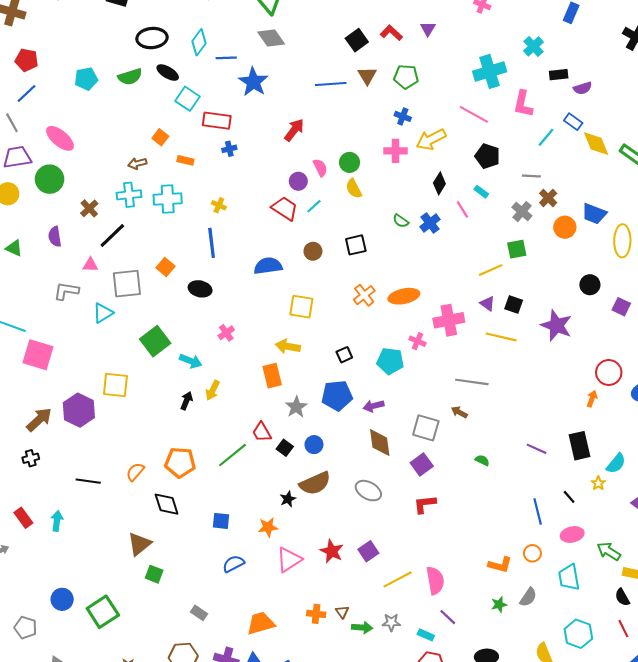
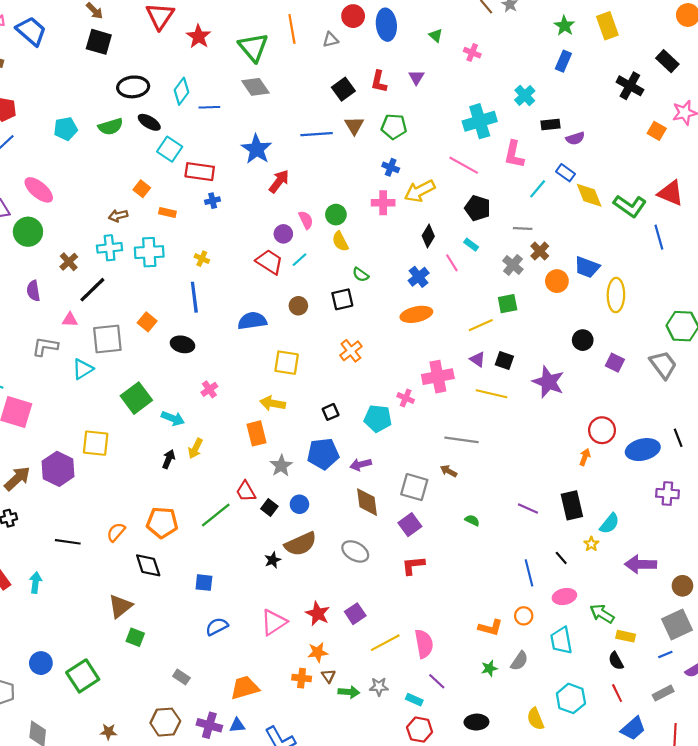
red L-shape: (391, 33) -> (379, 82), turned -120
blue star: (253, 82) -> (257, 149), moved
green semicircle: (401, 221) -> (361, 275), moved
orange ellipse: (404, 296) -> (416, 314), moved
orange star: (268, 527) -> (318, 652), moved

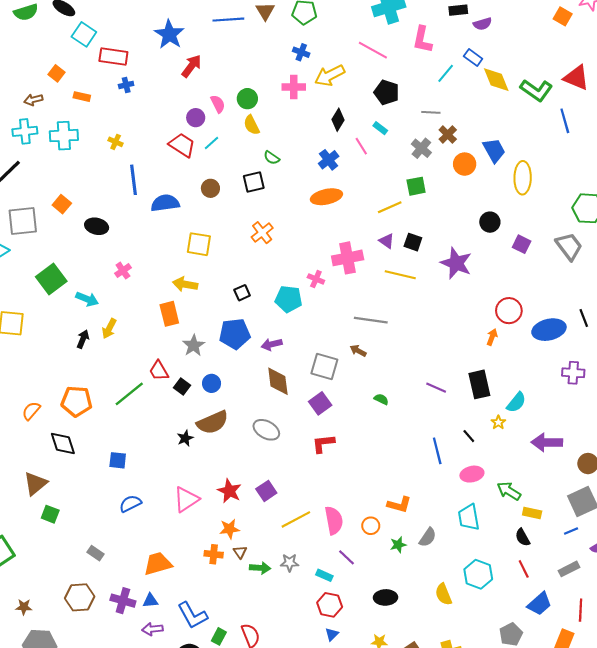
blue trapezoid: (587, 267) -> (494, 150), turned -140
blue line: (194, 297) -> (133, 180), moved
orange circle: (524, 616) -> (371, 526), moved

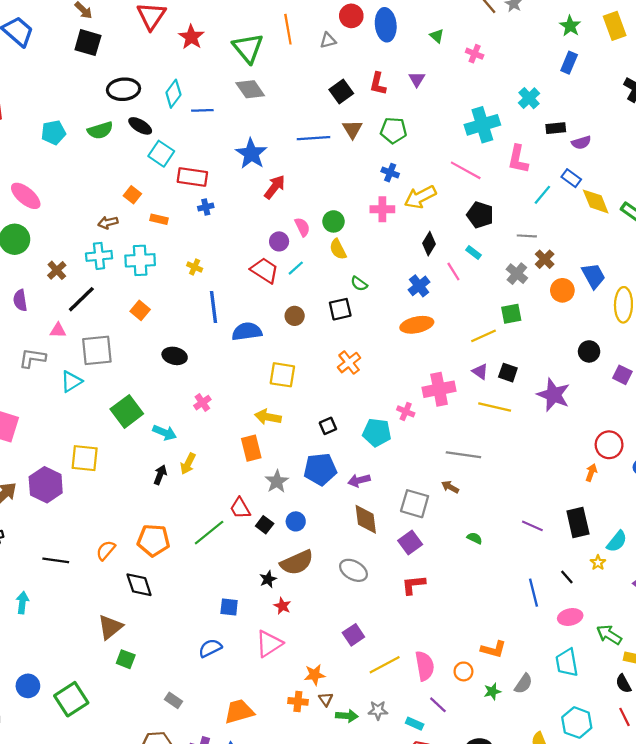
orange square: (62, 204) -> (140, 310), moved
blue square: (118, 460) -> (229, 607), moved
red star: (229, 491) -> (282, 606), moved, size x0.7

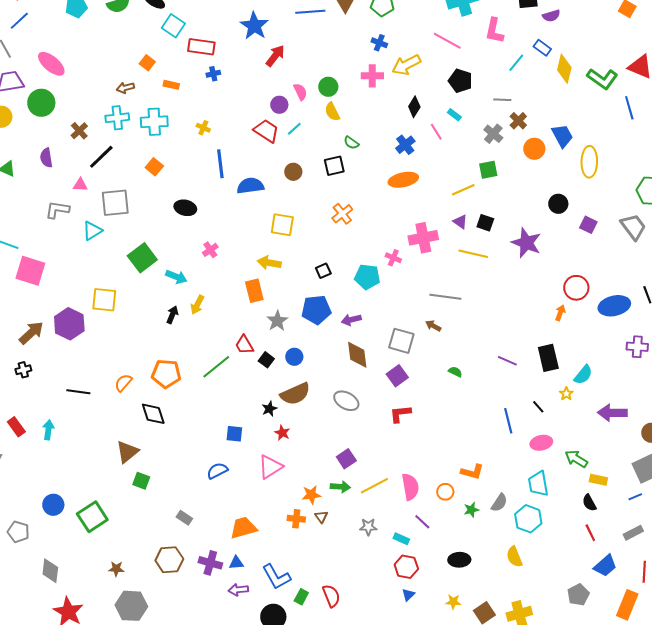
yellow diamond: (596, 201) -> (564, 69), turned 36
green arrow: (347, 716) -> (340, 487), moved
cyan hexagon: (577, 723) -> (528, 519), moved

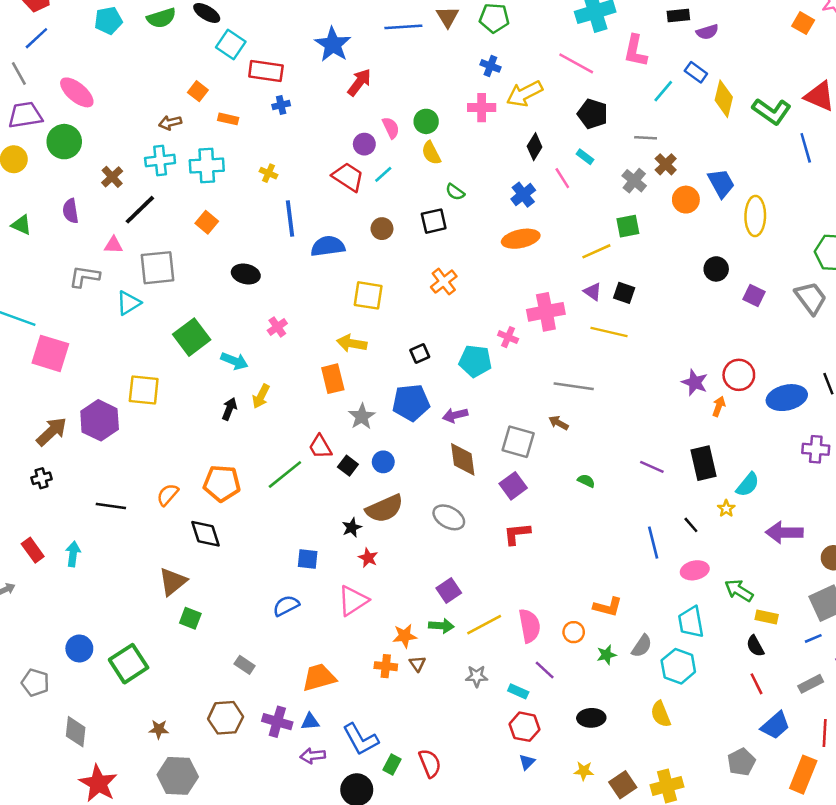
purple star: (526, 243) -> (695, 382), moved, size x0.7

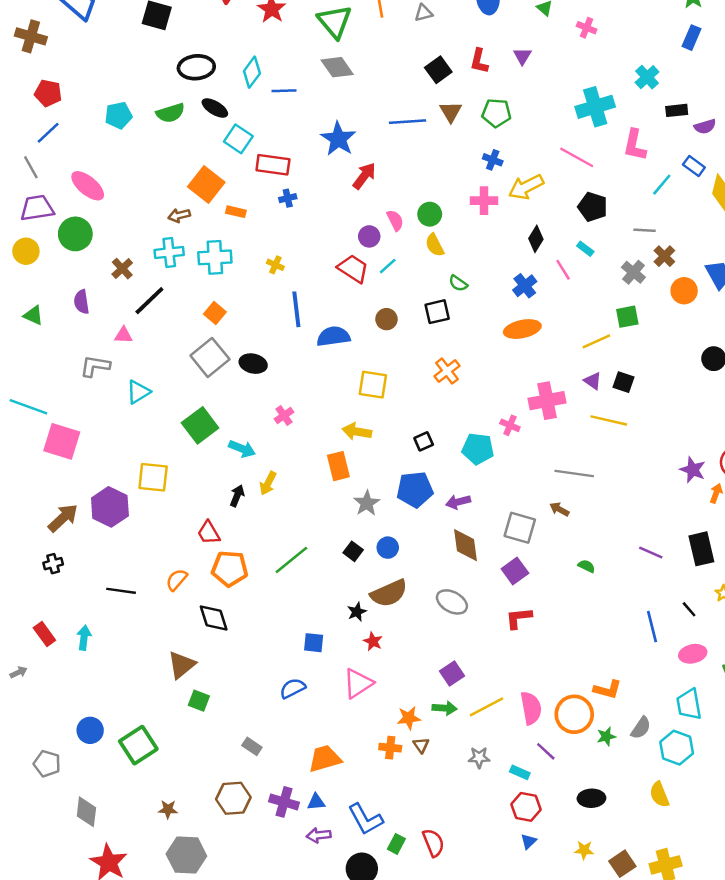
orange square: (198, 91) -> (206, 185), size x1.8
gray square: (158, 268) -> (210, 357), moved, turned -33
red trapezoid: (320, 447) -> (209, 533), moved
orange circle: (574, 632) -> (574, 714), size x1.8

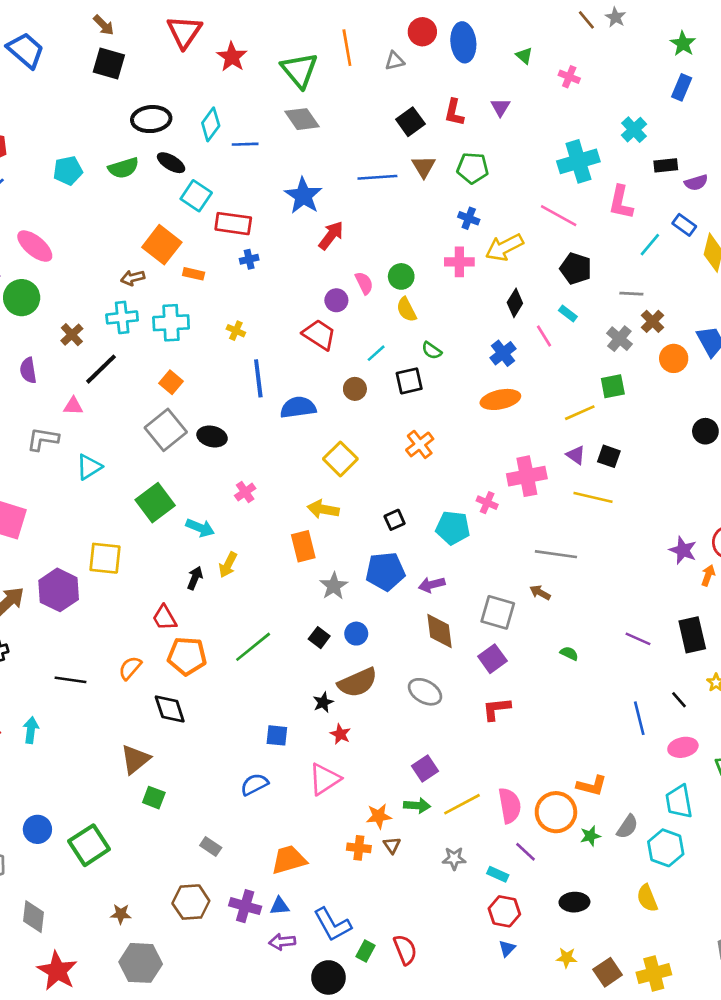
cyan line: (388, 266) -> (376, 353), moved
yellow square: (373, 385) -> (340, 459), turned 36

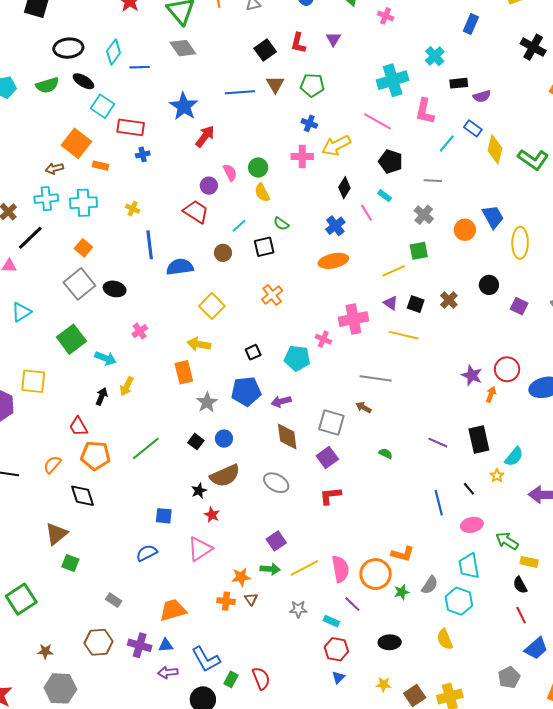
brown cross: (653, 321) -> (449, 300), moved

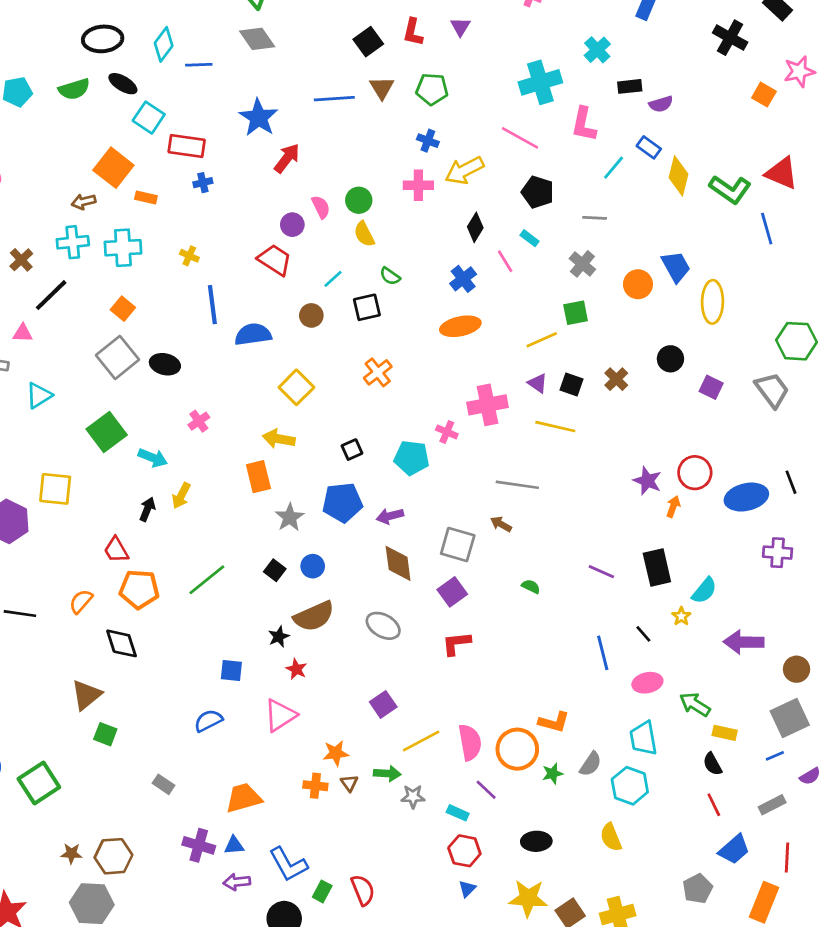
green arrow: (270, 569) -> (387, 774), moved
brown hexagon: (99, 642) -> (113, 856), moved
yellow star: (384, 684) -> (528, 898), size x1.8

